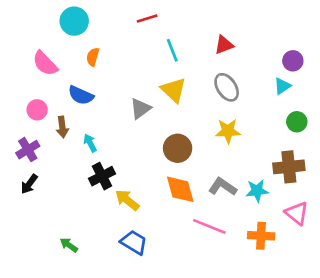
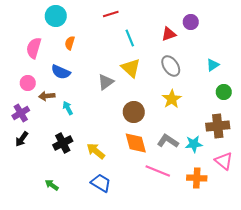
purple circle: (293, 61) -> (191, 22), moved
pink semicircle: (45, 63) -> (34, 48), turned 60
brown arrow: (62, 127) -> (47, 96), turned 91
yellow star: (228, 131) -> (172, 99), turned -30
black cross: (102, 176) -> (63, 143), moved

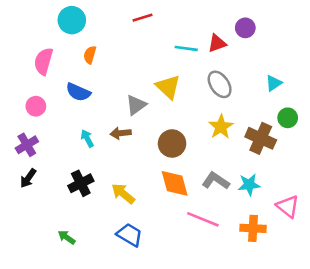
cyan line: (130, 38) -> (186, 48), moved, turned -60
brown arrow: (47, 96) -> (121, 133), moved
brown cross: (218, 126) -> (261, 138), moved, turned 30

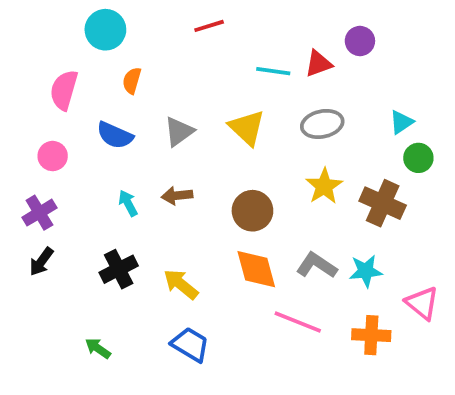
gray ellipse: (220, 84) -> (322, 124), turned -68
gray triangle: (136, 105) -> (179, 132), moved
green circle: (288, 118) -> (418, 158), moved

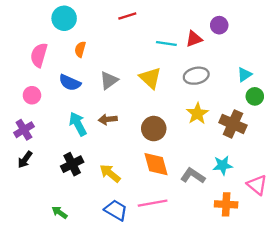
cyan arrow: (128, 203) -> (78, 124), size x1.5
gray L-shape: (317, 265) -> (193, 176), moved
pink line: (298, 322) -> (153, 203), moved, turned -32

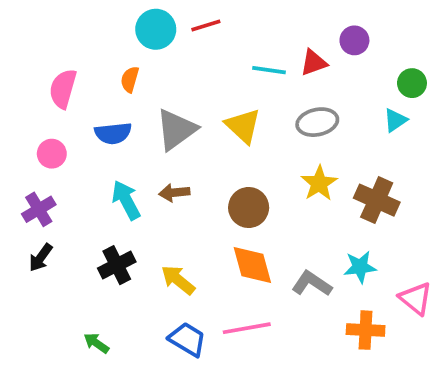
cyan circle: (64, 18) -> (156, 29), moved
gray triangle: (109, 80) -> (176, 130), size x1.4
blue semicircle: (70, 83) -> (113, 133), turned -30
green circle: (255, 96) -> (412, 83), moved

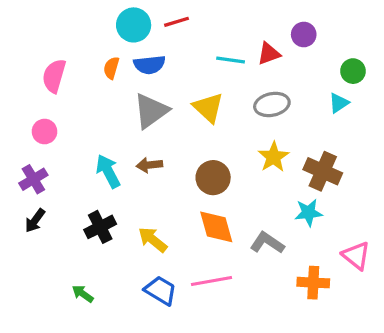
blue semicircle: (113, 133) -> (149, 65), moved
cyan star: (360, 267) -> (308, 213), moved

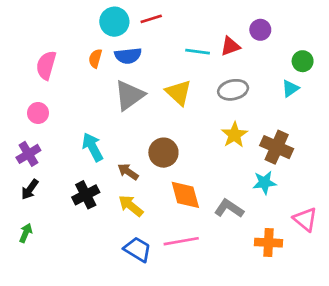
brown arrow: (149, 165) -> (128, 172), moved, turned 40
brown circle: (213, 178) -> (163, 153), moved
green arrow: (83, 294) -> (26, 233), moved, turned 78

